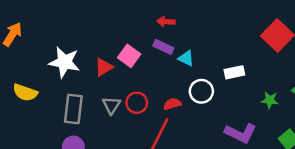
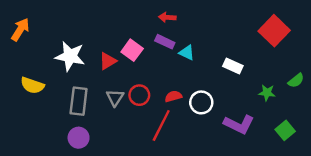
white rectangle: (234, 72) -> (233, 66), turned 36
white circle: (201, 91) -> (201, 102), moved

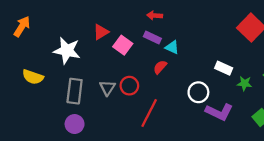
red triangle: (108, 61) -> (101, 32), moved
white rectangle: (233, 66) -> (224, 68), moved
red semicircle: (173, 96) -> (160, 67), moved, turned -32
white circle: (201, 102) -> (198, 92), moved

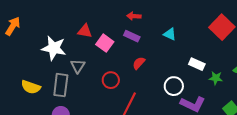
red triangle: (101, 32) -> (85, 31), turned 42
cyan triangle: (172, 47) -> (170, 34), moved
yellow semicircle: (33, 77) -> (31, 87), moved
gray triangle: (107, 88) -> (78, 66), moved

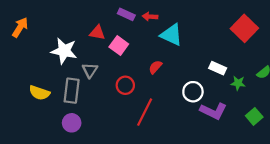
cyan triangle: (170, 34) -> (171, 35), moved, size x1.6
purple rectangle: (132, 36) -> (126, 14), moved

